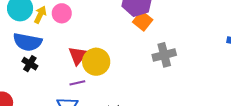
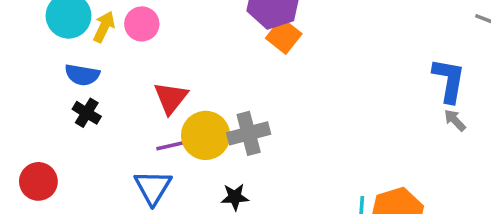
blue semicircle: (27, 42) -> (82, 75), size x0.7
gray cross: (164, 55) -> (249, 133), moved
yellow circle: (96, 62) -> (206, 135), moved

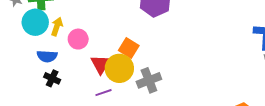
pink circle: (142, 24) -> (78, 39), moved
orange square: (284, 36) -> (129, 48), moved
yellow circle: (206, 135) -> (119, 68), moved

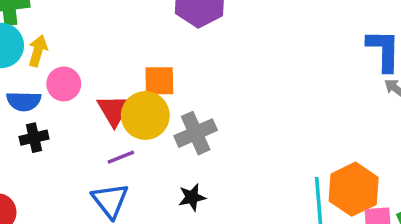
pink circle: (78, 39) -> (64, 84), moved
orange square: (129, 48) -> (159, 81), turned -30
black cross: (52, 78) -> (34, 138), turned -35

